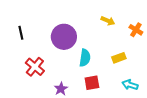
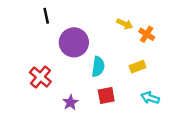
orange cross: (136, 30) -> (147, 34), moved
black line: (21, 33) -> (46, 16), moved

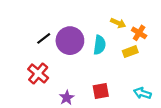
black line: (46, 16) -> (44, 38), moved, turned 64
cyan semicircle: (98, 67) -> (100, 45), moved
yellow rectangle: (137, 67) -> (130, 52), moved

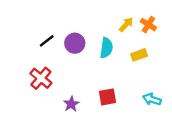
yellow arrow: (118, 23) -> (126, 25), turned -72
orange cross: (139, 33) -> (148, 25), moved
purple circle: (70, 41) -> (75, 43), size x0.7

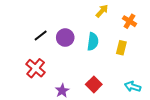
yellow arrow: (126, 25) -> (102, 11), moved
yellow rectangle: (139, 55) -> (121, 48), turned -56
red square: (107, 97) -> (94, 84), turned -35

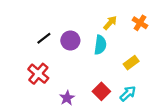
yellow arrow: (102, 11) -> (110, 23), moved
yellow rectangle: (121, 48) -> (131, 63), moved, turned 40
cyan arrow: (133, 87) -> (128, 94), moved, turned 119

